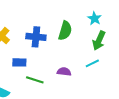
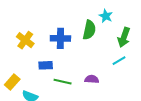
cyan star: (94, 18) -> (106, 16), moved
purple semicircle: (64, 72) -> (92, 79), moved

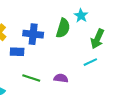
blue rectangle: (46, 65) -> (17, 52), moved

